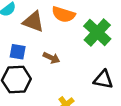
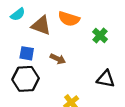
green cross: (97, 32) -> (100, 36), size x0.6

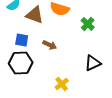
black triangle: (106, 79) -> (93, 63), turned -36

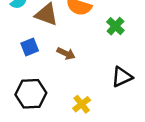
blue square: (22, 40) -> (30, 47), turned -32
black hexagon: (21, 63) -> (31, 94), moved

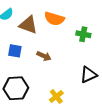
green cross: (115, 26) -> (83, 34), turned -32
blue square: (30, 47) -> (15, 51), turned 32

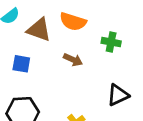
brown arrow: (44, 56) -> (73, 60), moved

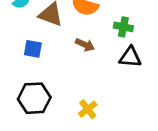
black triangle: (118, 95) -> (130, 57), moved, turned 30

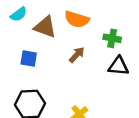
brown arrow: (85, 45) -> (77, 55), turned -72

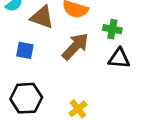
brown arrow: (77, 55) -> (75, 46), size x1.6

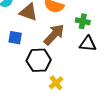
black hexagon: (26, 98) -> (39, 60), moved

